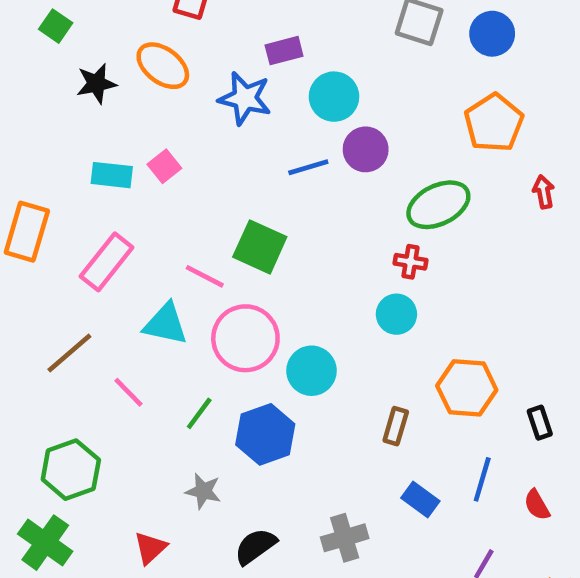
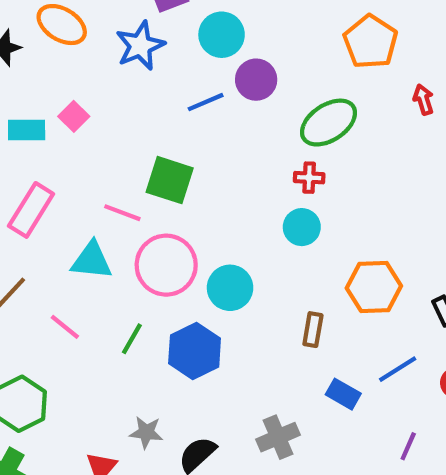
blue star: (245, 98) -> (140, 46), turned -30
blue line: (482, 479) -> (398, 369), turned 48
gray star: (203, 491) -> (146, 432), moved

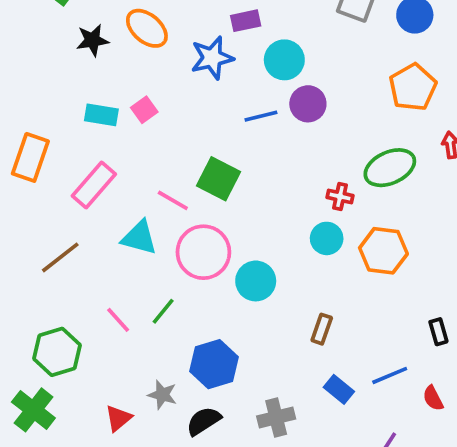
green ellipse: (329, 123) -> (390, 168), moved
orange hexagon: (374, 287) -> (383, 251), moved
pink line: (65, 327) -> (118, 320), moved
blue hexagon: (195, 351) -> (214, 364), moved

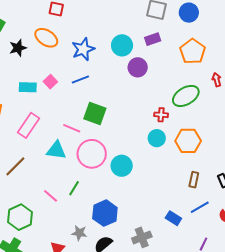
purple rectangle: (246, 21) -> (153, 39), moved
blue line: (261, 116) -> (80, 79), moved
brown rectangle: (322, 329) -> (194, 180), moved

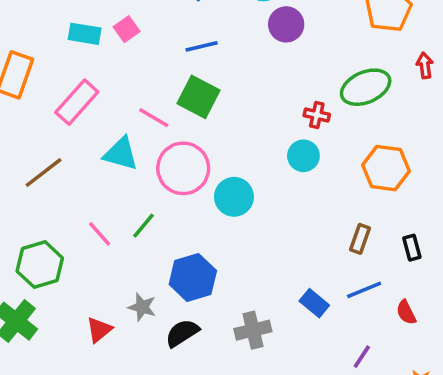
blue line: (80, 79) -> (202, 46), moved
orange hexagon: (188, 141) -> (386, 168), moved

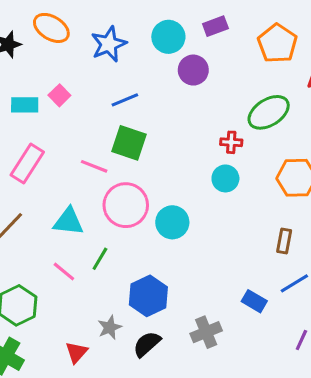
cyan triangle: (121, 154) -> (68, 221), moved
gray star: (142, 307) -> (110, 327), turned -30

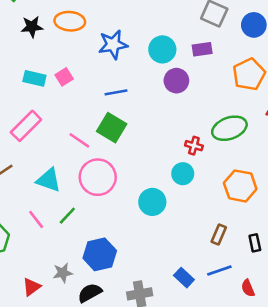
orange ellipse: (51, 28) -> (70, 21), turned -40
cyan circle: (172, 222) -> (152, 202), moved

